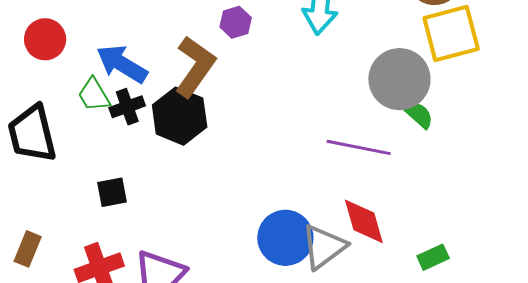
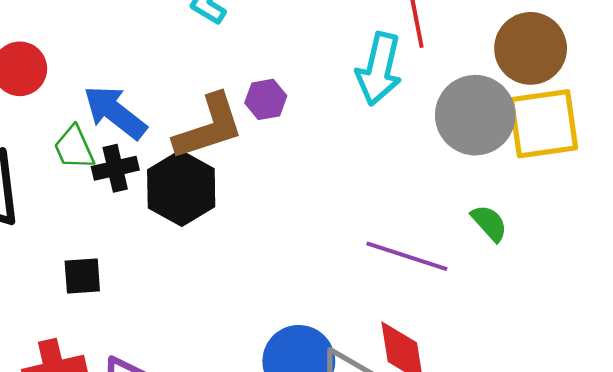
purple hexagon: (236, 22) -> (266, 99), moved
brown L-shape: (195, 67) -> (209, 127), turned 30
gray circle: (399, 79) -> (475, 115), moved

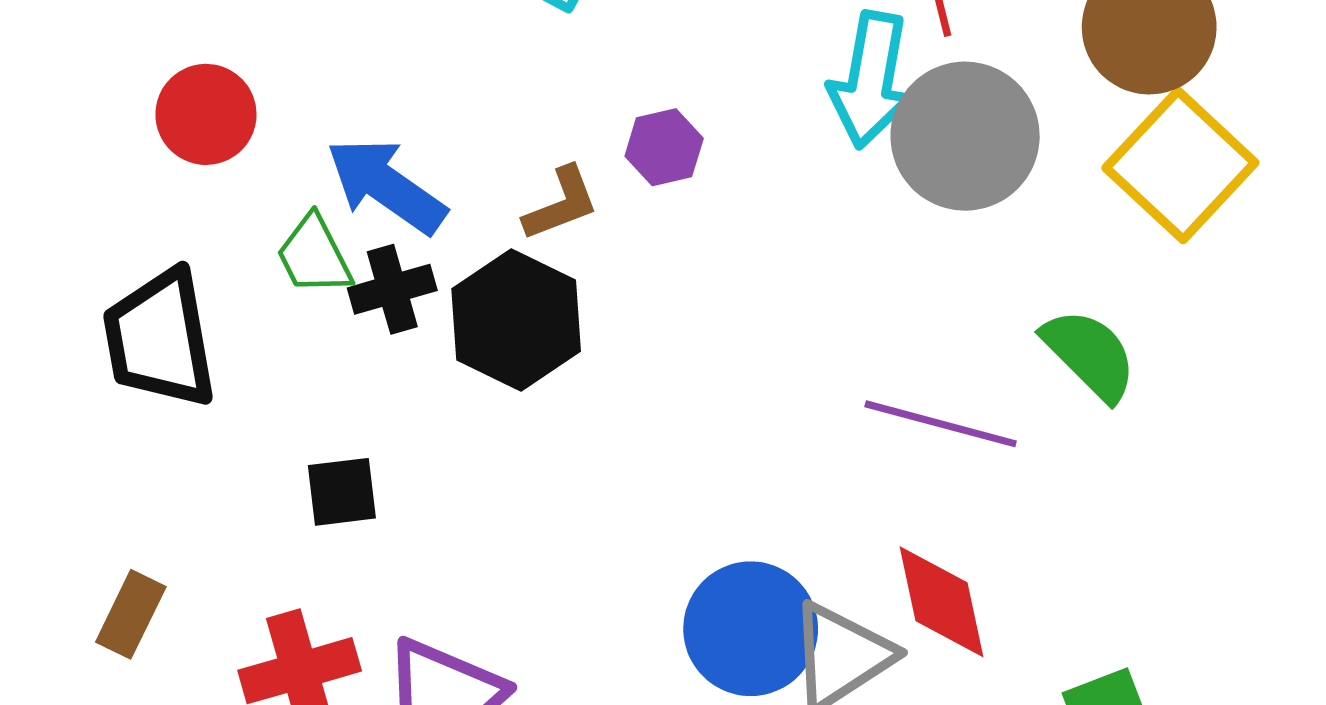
gray circle: (475, 115) -> (965, 136), moved
yellow square: (543, 124) -> (1180, 165), turned -36
brown L-shape: (209, 127) -> (561, 204), size x0.6
green semicircle: (489, 223) -> (1090, 354), size x1.4

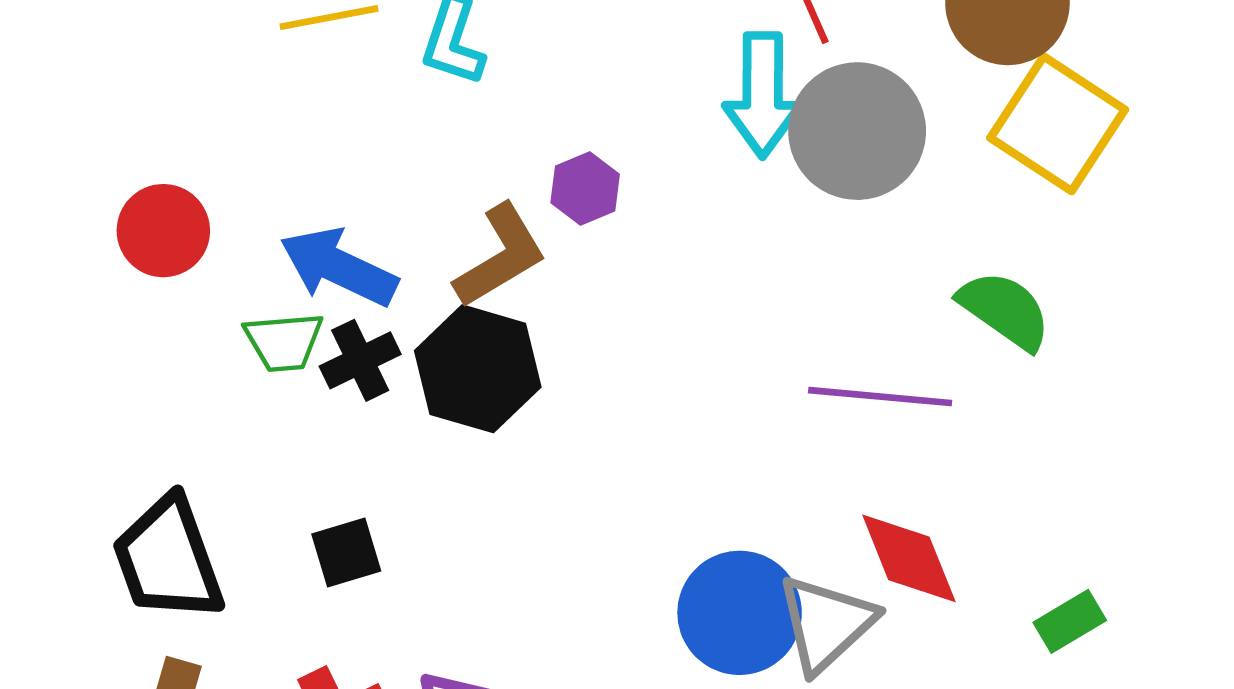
brown L-shape: (561, 204) -> (500, 256), size x1.4
green trapezoid: (314, 255) -> (284, 342), turned -58
black trapezoid: (160, 339) -> (168, 559), moved

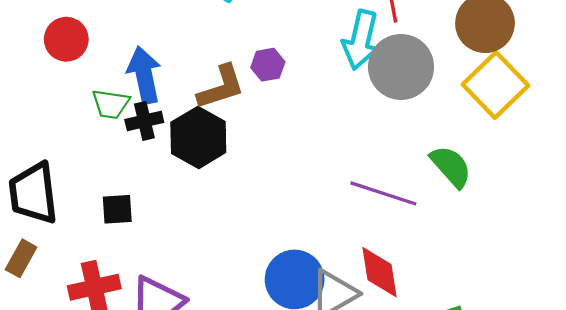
blue arrow: (338, 267) -> (144, 75), turned 40

